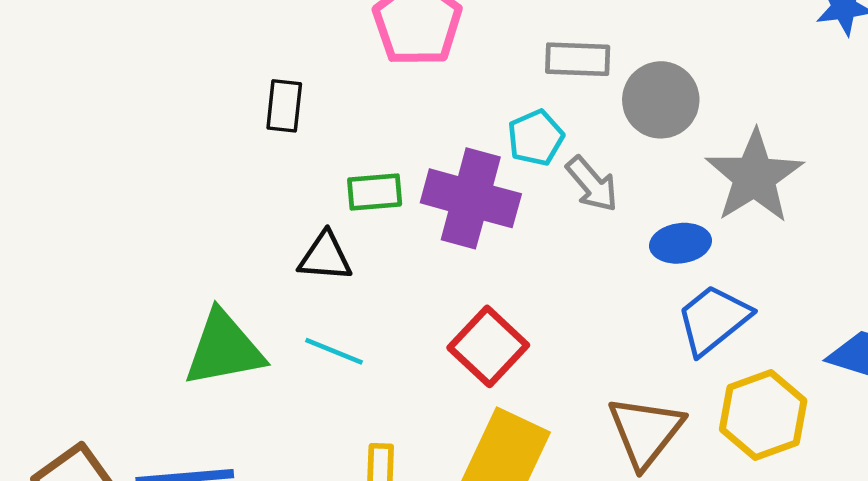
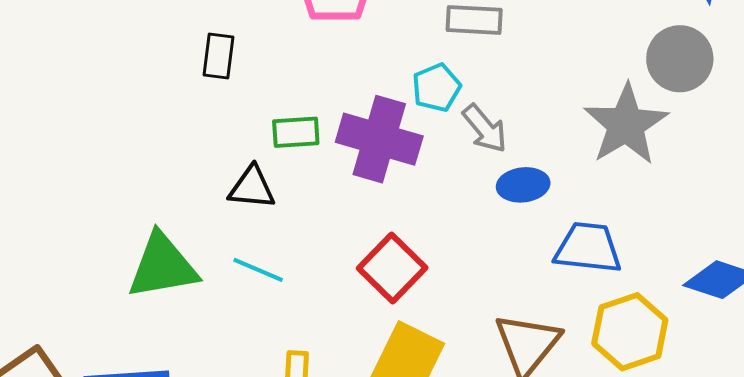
gray circle: (661, 100) -> (680, 59), moved
blue ellipse: (681, 243) -> (523, 185), moved
blue trapezoid: (713, 319) -> (588, 248), turned 44

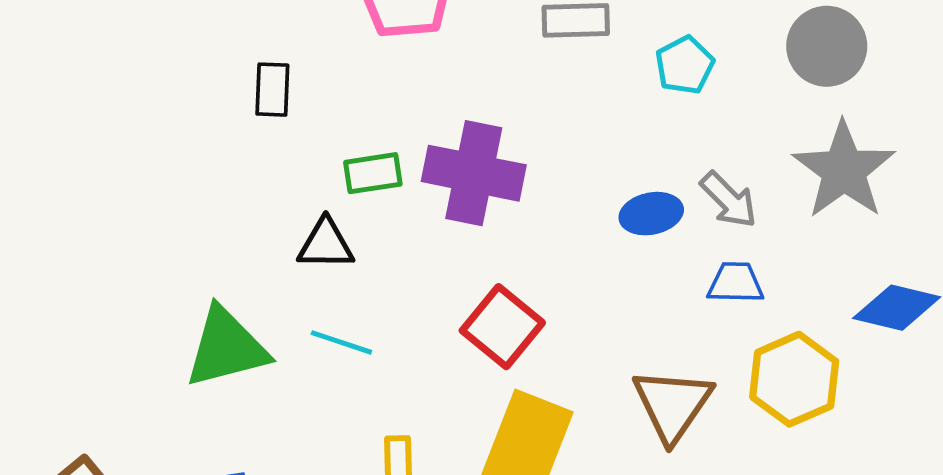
cyan pentagon: (436, 88) -> (685, 65), moved
gray star: (626, 125) -> (844, 170), moved
gray arrow: (485, 129) -> (729, 200), moved
blue trapezoid: (588, 248) -> (736, 283), size x0.7

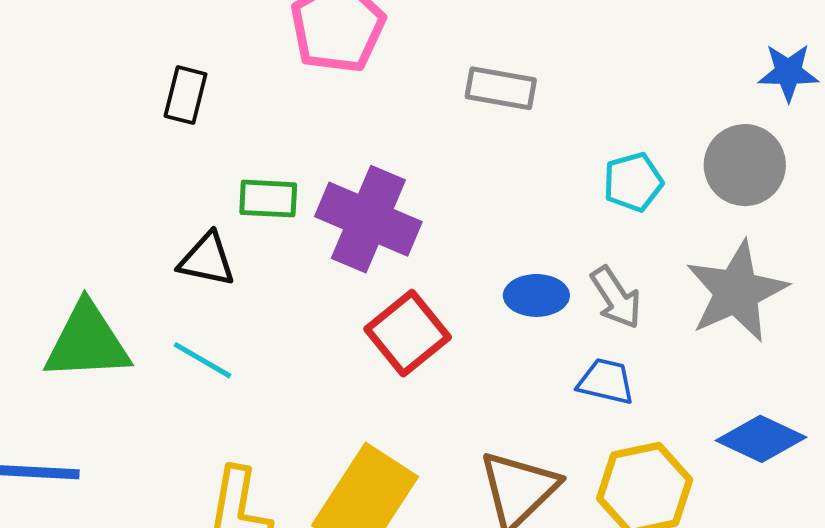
cyan pentagon: (685, 65) -> (633, 182), moved
red square: (502, 327) -> (408, 333), moved

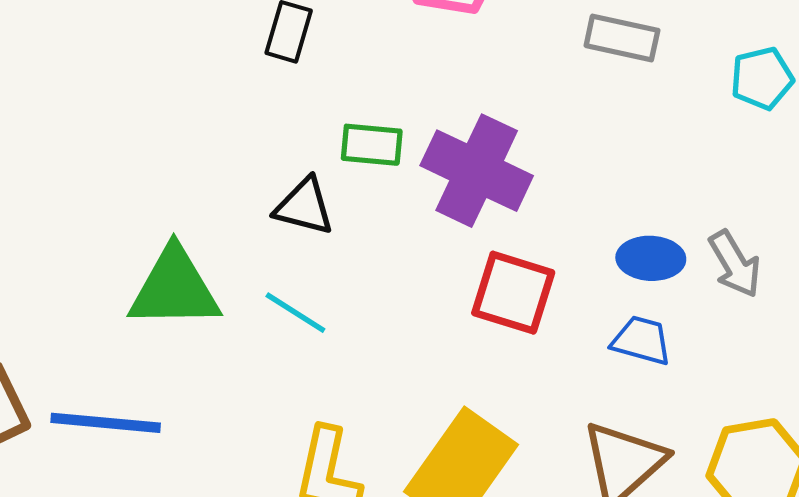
cyan pentagon: (633, 182) -> (762, 78), moved
red square: (408, 333) -> (513, 293), turned -36
blue trapezoid: (606, 381) -> (641, 341), moved

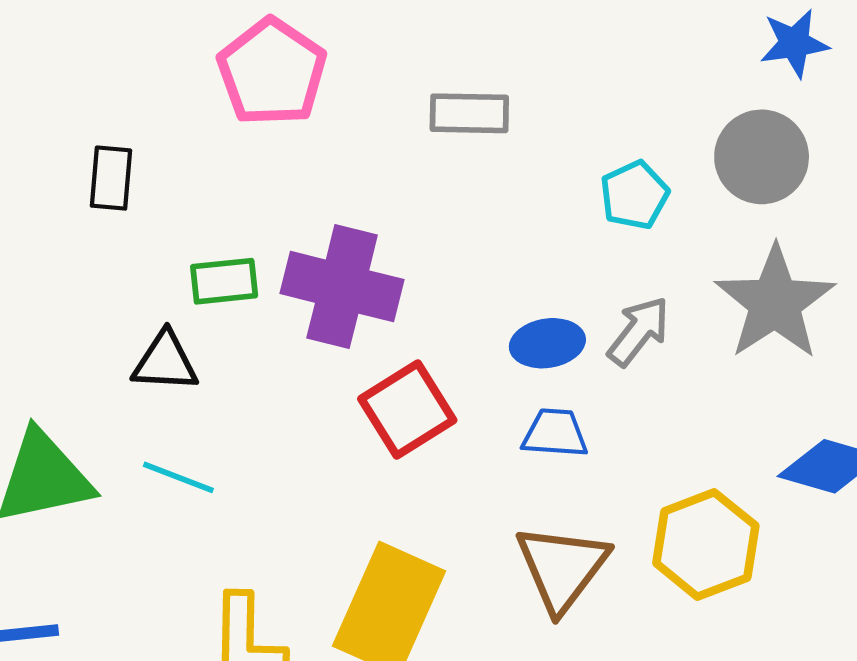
cyan pentagon: (762, 78) -> (634, 195), moved
gray arrow: (735, 264) -> (639, 331), turned -100
red square: (513, 293) -> (407, 409), turned -38

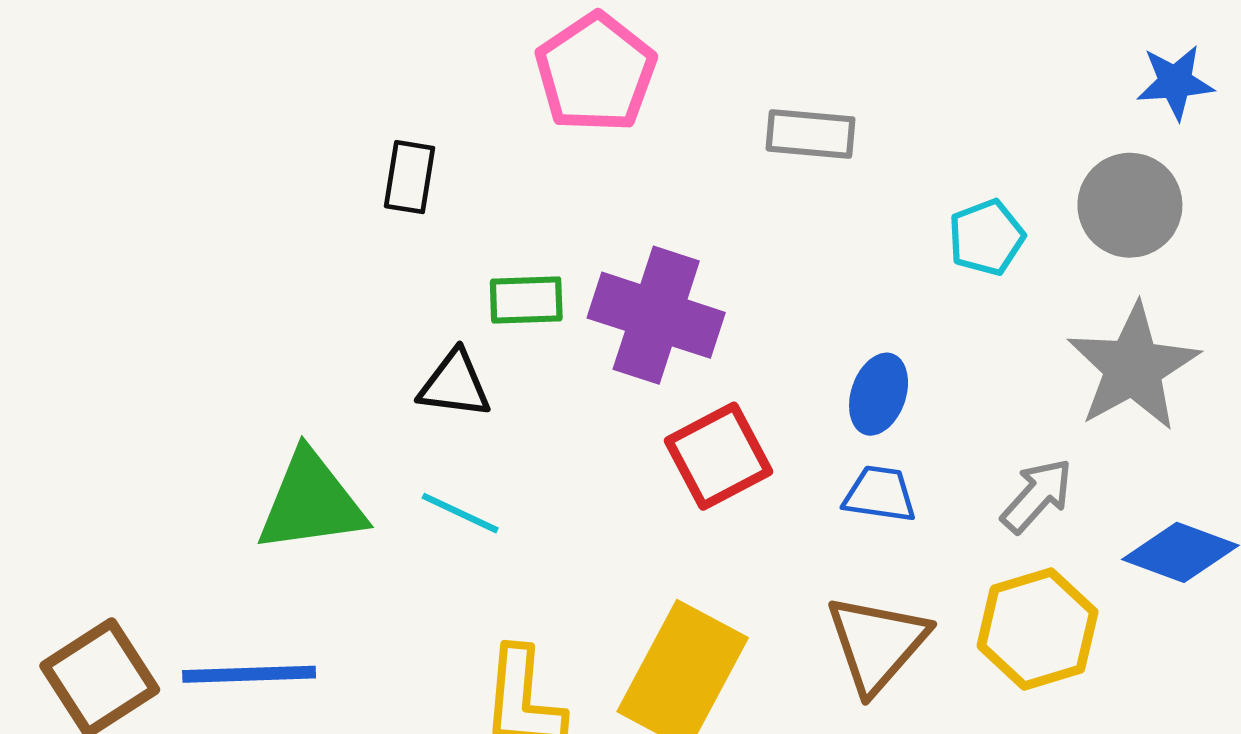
gray arrow: (639, 331) -> (1037, 496), moved
blue ellipse: (547, 343) -> (879, 394), turned -66

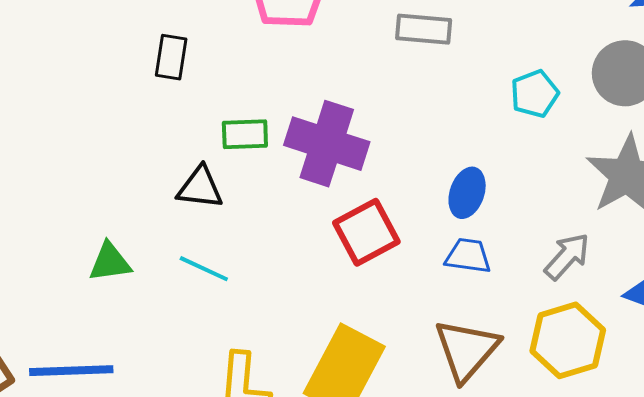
green triangle: (311, 502) -> (110, 262), size x0.6

